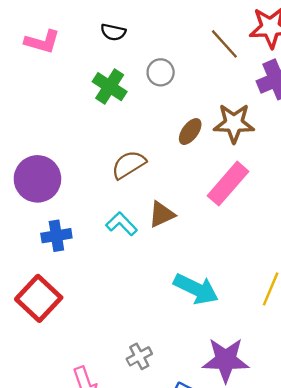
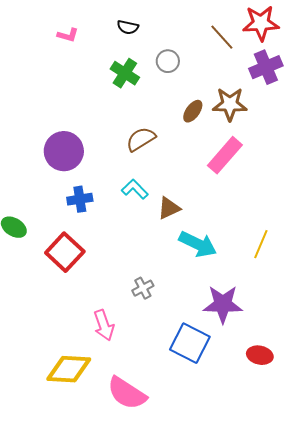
pink L-shape: (42, 42) -> (68, 35), size x0.7
brown triangle: (162, 214) -> (169, 208), moved
gray cross: (139, 356) -> (143, 288), moved

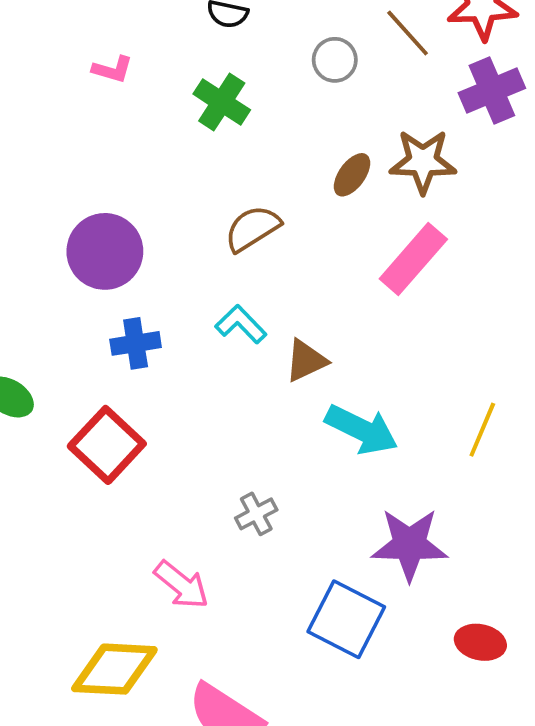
pink L-shape: (68, 35) -> (113, 69), moved
gray circle: (168, 61) -> (335, 60), moved
pink arrow: (104, 325) -> (181, 585), turned -32

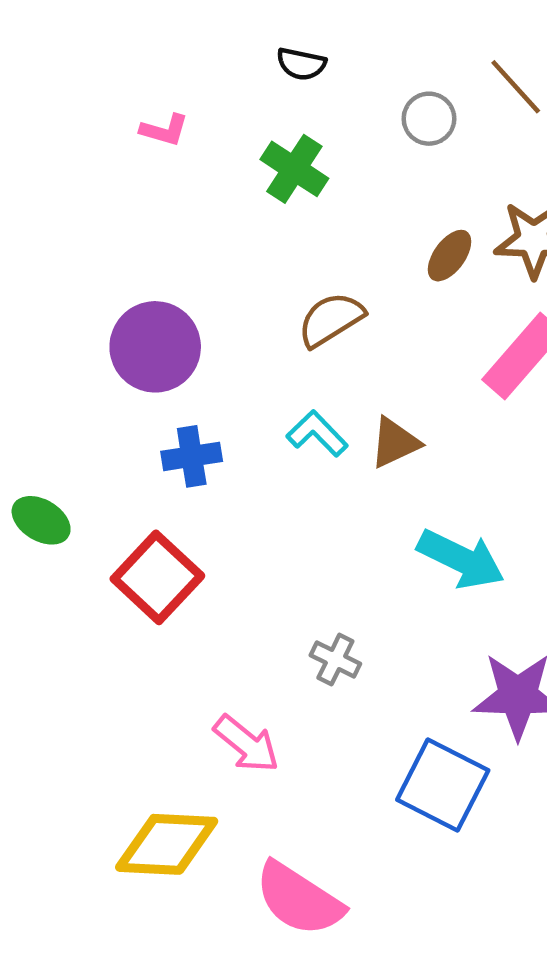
brown triangle: (306, 361) -> (395, 443), moved
gray cross: (256, 514) -> (335, 659), turned -36

